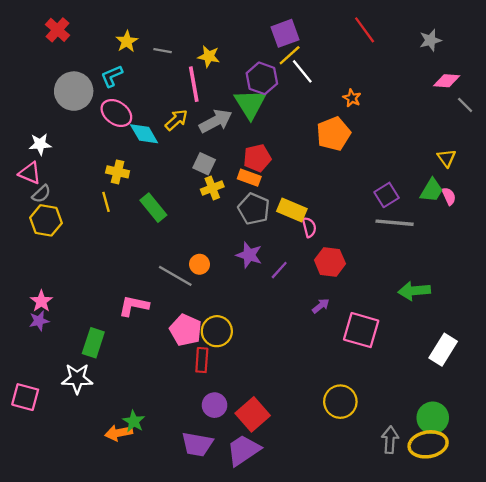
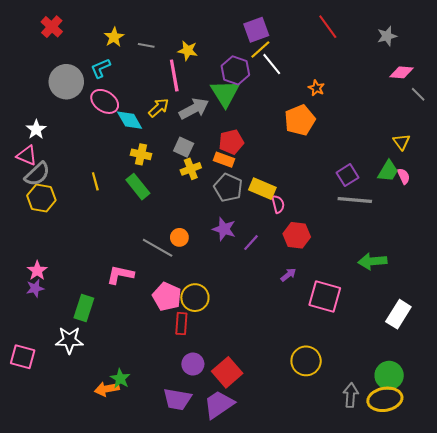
white star: (40, 144) -> (36, 129), turned -30
yellow cross: (118, 172) -> (141, 154), moved
gray semicircle: (41, 194) -> (37, 174), size x1.5

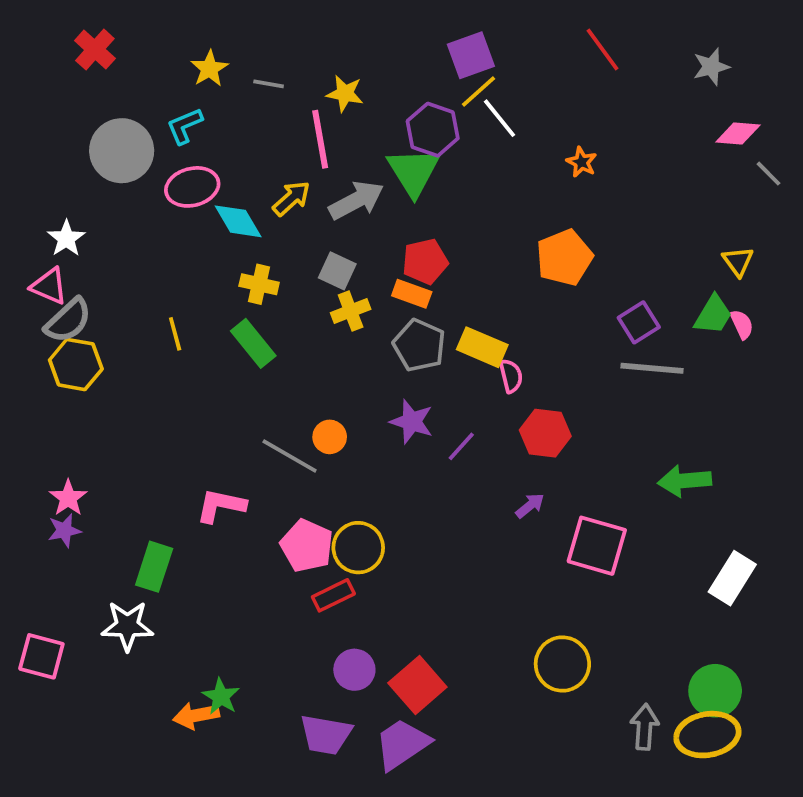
pink ellipse: (105, 101) -> (192, 187), turned -48
orange pentagon: (300, 120) -> (564, 258), moved
red rectangle: (181, 324) -> (333, 595), turned 60

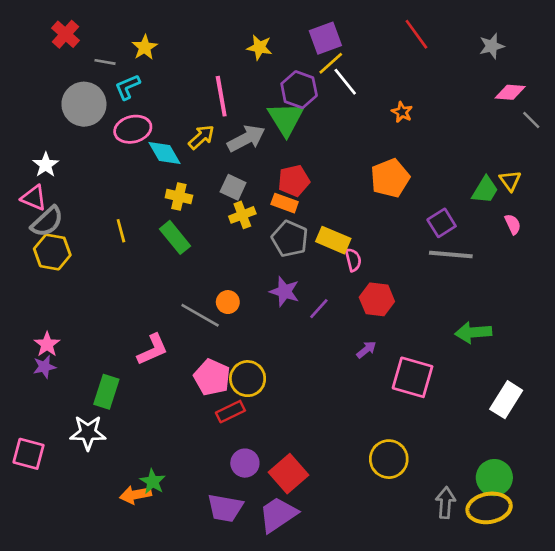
gray line: (269, 84) -> (105, 62), moved
yellow star: (345, 93) -> (259, 47), moved
green trapezoid: (713, 315) -> (485, 190), moved
pink L-shape: (221, 506) -> (153, 350), turned 144

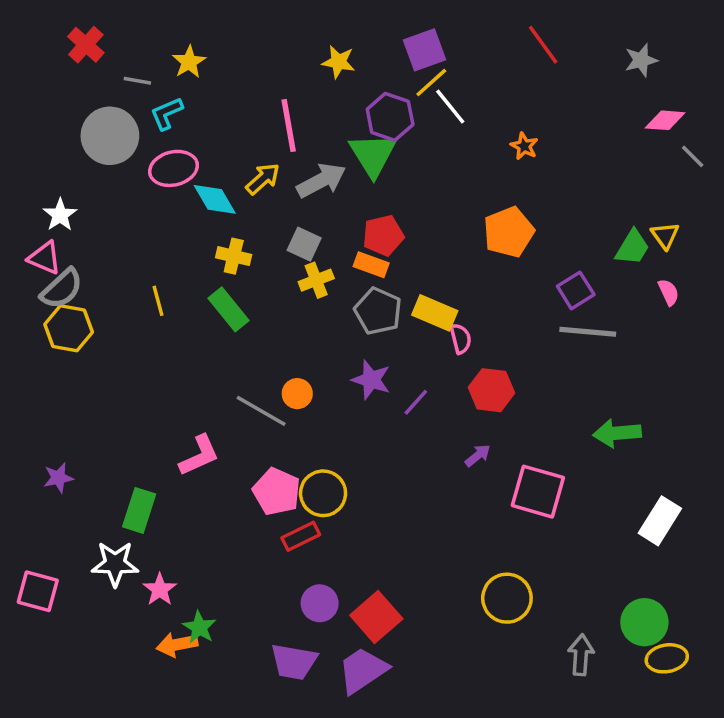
pink star: (47, 344) -> (160, 590), moved
yellow ellipse: (489, 508) -> (667, 658), moved, size x0.7

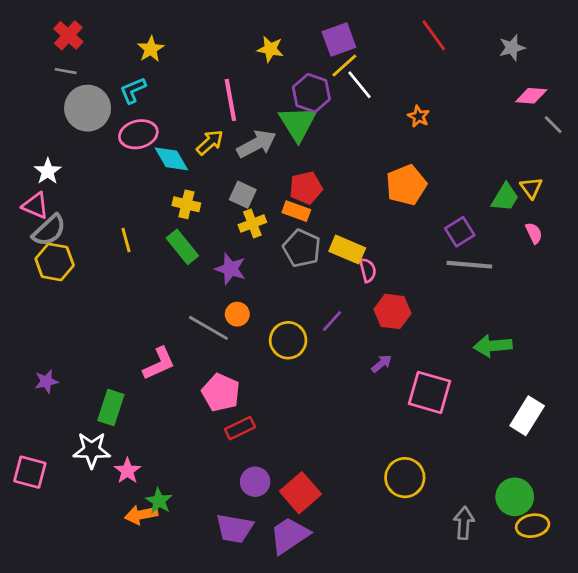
gray line: (137, 81) -> (66, 71), moved
purple star: (371, 380) -> (230, 269), moved
yellow circle: (323, 493) -> (288, 340), moved

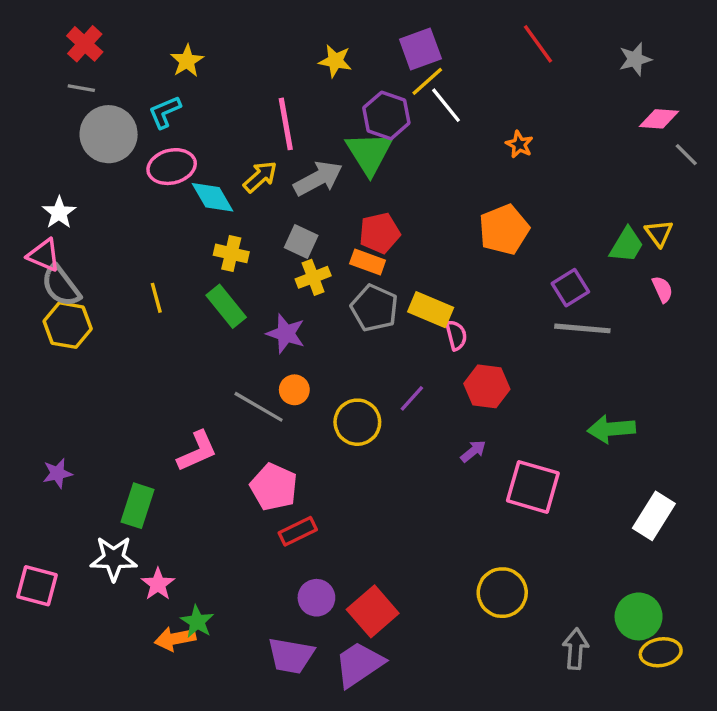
gray semicircle: (49, 230) -> (61, 286), turned 96

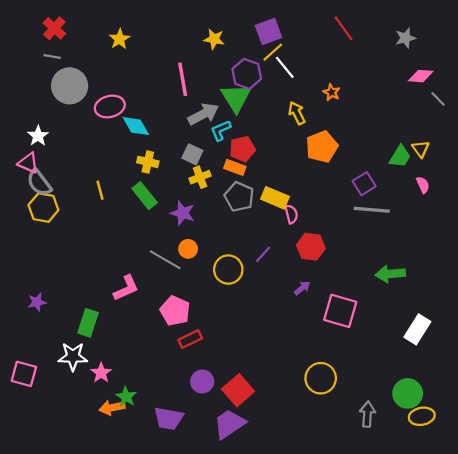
cyan L-shape: (165, 112) -> (221, 130), moved
yellow arrow: (260, 177) -> (297, 113), moved, turned -75
purple trapezoid: (291, 656) -> (168, 418), moved

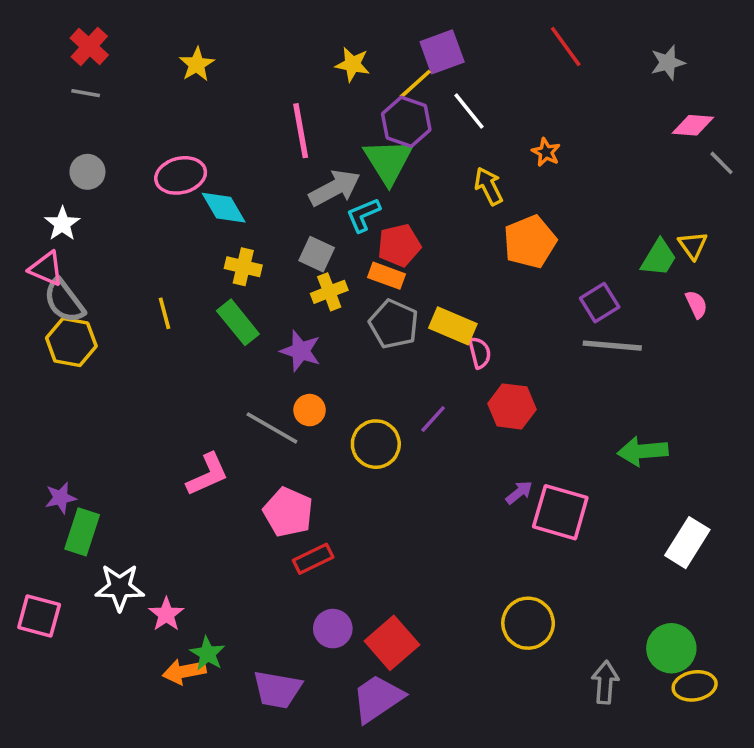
yellow line: (273, 52) -> (415, 84), moved
gray circle: (70, 86) -> (87, 172), moved, size x0.6
purple arrow: (302, 288) -> (519, 492), moved
green rectangle: (88, 323) -> (82, 532), moved

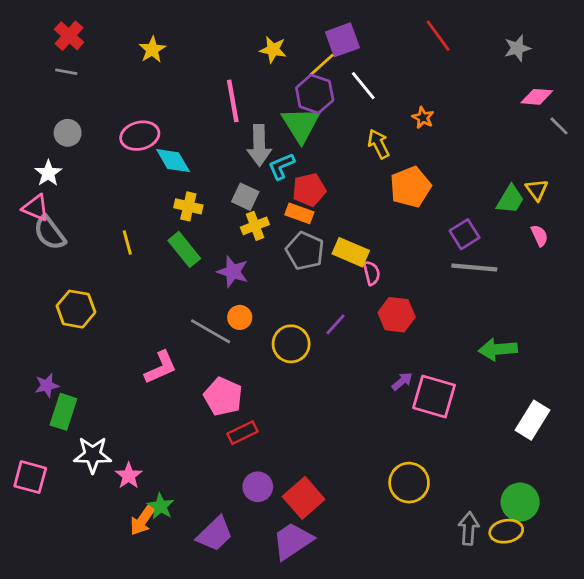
gray arrow: (335, 188) -> (259, 145), turned 117
yellow hexagon: (71, 342) -> (76, 309), moved
orange arrow: (184, 672) -> (143, 520), turned -44
yellow ellipse: (695, 686) -> (506, 531), moved
purple trapezoid: (277, 689) -> (215, 534), turned -54

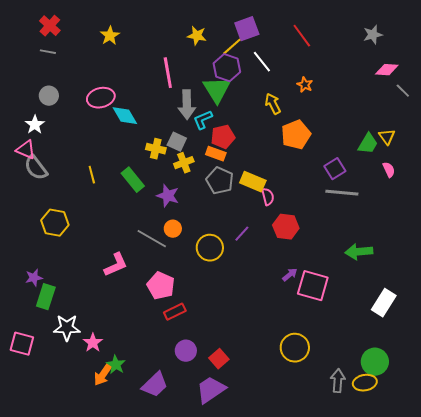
red line: (438, 36) -> (302, 36), moved
yellow cross: (188, 206) -> (156, 149), moved
red square: (304, 498) -> (219, 359), size x0.7

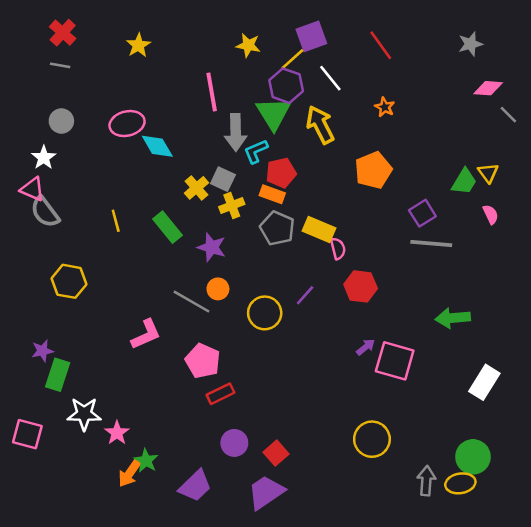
yellow arrow: (273, 104) -> (320, 125), moved, size x1.4
yellow cross: (156, 149) -> (196, 188), turned 36

